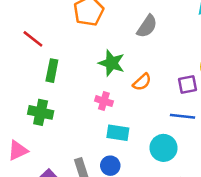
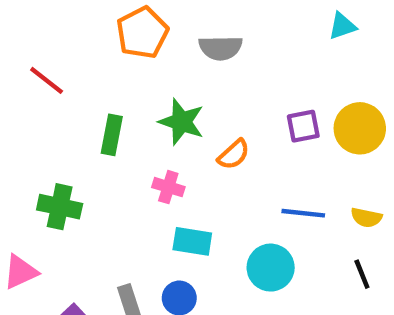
gray semicircle: (147, 26) -> (221, 48), moved, turned 55
green rectangle: (52, 71) -> (112, 135), moved
purple square: (188, 85) -> (303, 126), moved

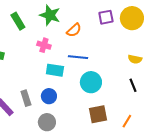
green rectangle: (112, 135) -> (18, 21), turned -42
blue line: (303, 213) -> (78, 57), moved

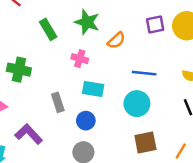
blue line: (78, 57) -> (144, 73), moved
gray rectangle: (26, 98) -> (58, 102), moved

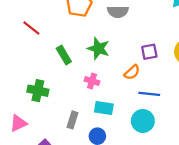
purple square: (155, 25) -> (149, 52), moved
orange semicircle: (116, 40) -> (132, 72), moved
gray rectangle: (58, 102) -> (73, 120), turned 35

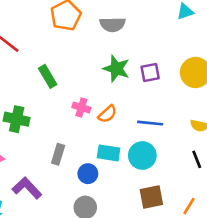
green star: (98, 48) -> (116, 69), moved
orange semicircle: (132, 72) -> (107, 114), moved
cyan rectangle: (104, 108) -> (109, 153), moved

